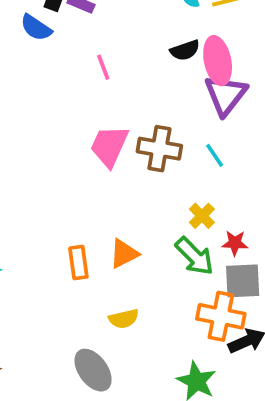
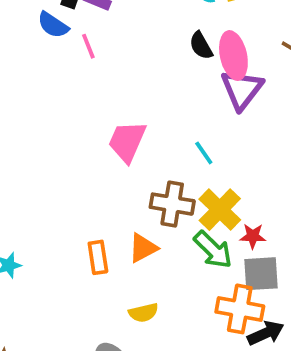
black semicircle: (185, 50) -> (201, 46), turned 80
pink line: (103, 67) -> (88, 46), moved
brown cross: (159, 149) -> (172, 204), moved
cyan line: (215, 155) -> (204, 153), moved
yellow cross: (202, 216) -> (220, 210), size x1.6

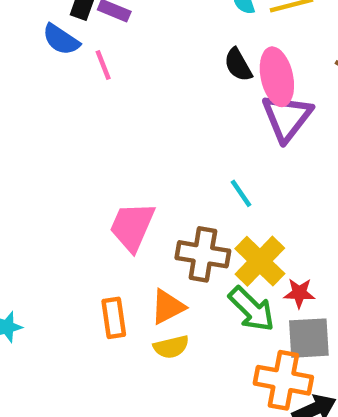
pink trapezoid: (127, 141) -> (132, 227), moved
yellow semicircle: (144, 313) -> (171, 347), moved

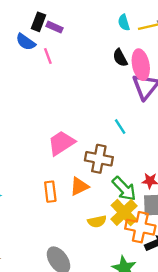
pink trapezoid: (132, 227) -> (61, 143), turned 32
yellow cross: (260, 261) -> (124, 212), moved
yellow semicircle: (171, 347) -> (97, 221), moved

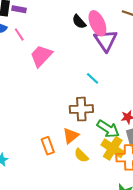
pink trapezoid: (61, 143) -> (41, 56), moved
yellow semicircle: (97, 221) -> (81, 155), moved, turned 70

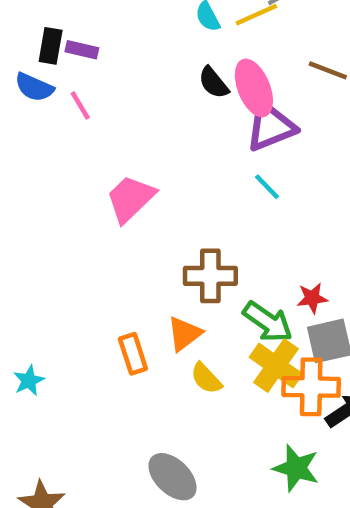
purple triangle: (106, 40) -> (271, 126), turned 40
pink trapezoid: (41, 56) -> (130, 199), moved
cyan line: (92, 78) -> (267, 187), moved

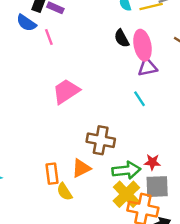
purple triangle: (271, 126) -> (147, 67), size x0.7
green arrow: (268, 322) -> (126, 170), turned -52
yellow semicircle: (206, 378) -> (64, 192), moved

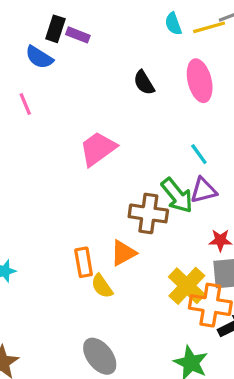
pink line: (49, 37) -> (25, 104), moved
black semicircle: (122, 38) -> (144, 83), moved
purple triangle: (147, 67) -> (203, 190), moved
green arrow: (126, 170) -> (177, 195), moved, turned 60

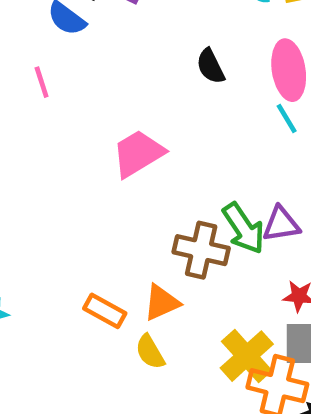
cyan line: (199, 154) -> (287, 118), moved
orange rectangle: (84, 262) -> (105, 311), turned -56
yellow semicircle: (102, 286) -> (150, 352), moved

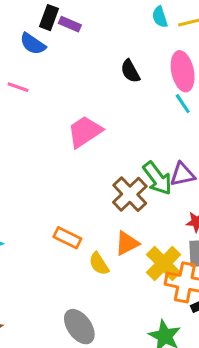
pink line: (42, 82) -> (18, 87), turned -50
brown cross: (201, 250) -> (130, 194), turned 36
orange triangle: (161, 303) -> (127, 243), moved

